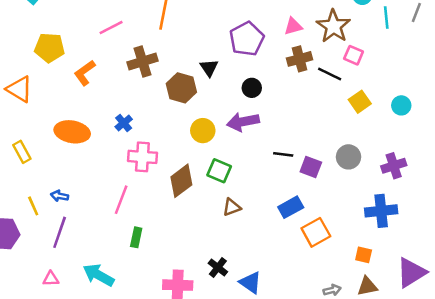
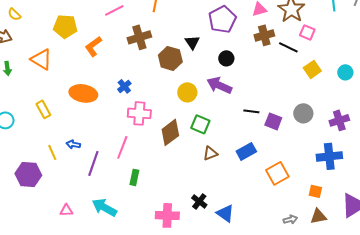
purple arrow: (243, 122) -> (219, 85), turned 35
blue rectangle: (291, 207) -> (246, 151), moved
purple line: (60, 232) -> (93, 163), moved

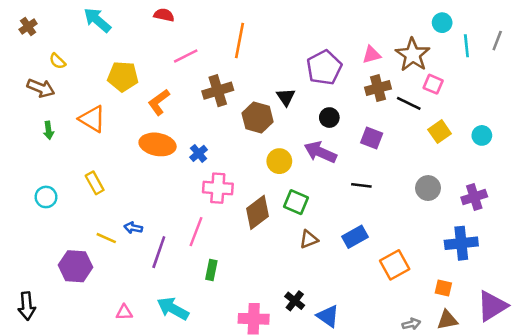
orange ellipse: (83, 93) -> (158, 144), moved
purple square: (273, 121) -> (372, 138), moved
yellow line: (52, 152) -> (106, 238), turned -42

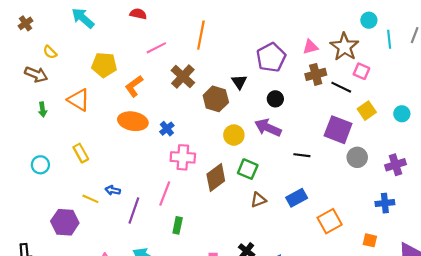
brown cross: (218, 91) -> (183, 77), turned -30
purple square: (372, 138) -> (338, 130), moved, size x1.5
blue cross: (461, 243) -> (385, 203), size x0.7

